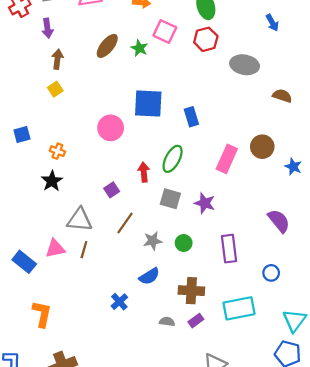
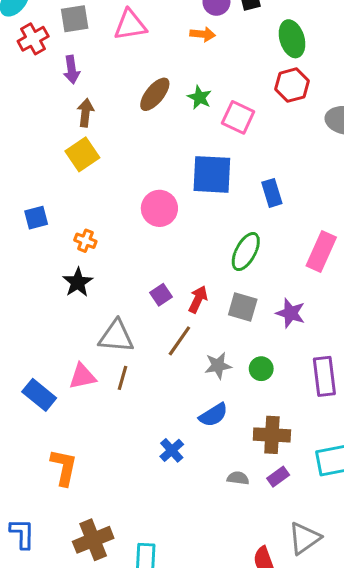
pink square: (165, 32) -> (238, 117), moved
yellow square: (55, 89) -> (82, 154), size x1.5
red arrow: (144, 172) -> (198, 299), moved, turned 30

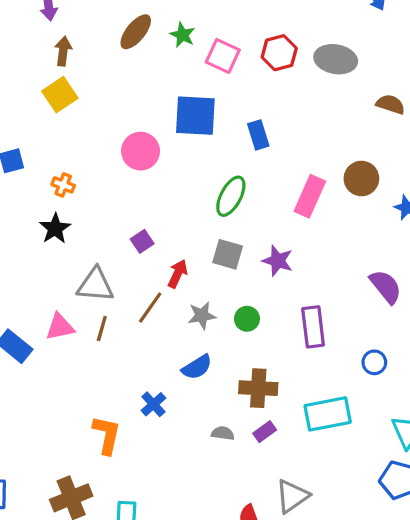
red hexagon: (292, 85) -> (279, 53), moved
red arrow: (198, 299) -> (178, 274), moved
brown line: (179, 341) -> (150, 308), moved
orange L-shape: (64, 467) -> (107, 435), moved

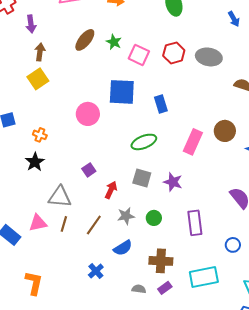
green ellipse: (231, 196) -> (144, 142), turned 40
brown line: (150, 308) -> (94, 225), moved
orange L-shape: (107, 435) -> (34, 283), moved

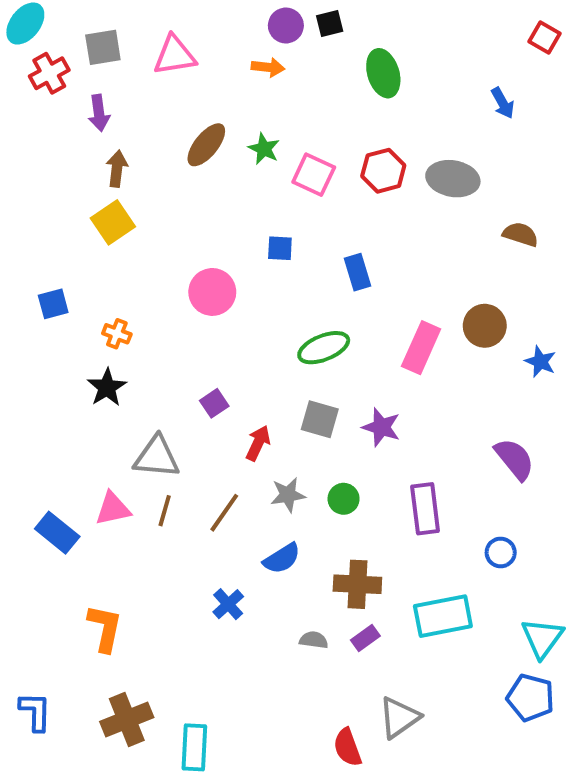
blue square: (122, 92) -> (280, 248), size x0.5

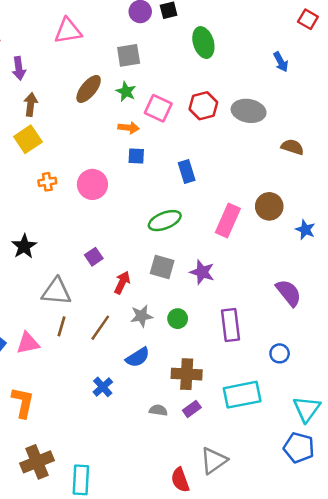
gray square: (103, 47) -> (129, 55), moved
orange arrow: (268, 67) -> (129, 128), moved
orange cross: (117, 334) -> (47, 182), moved, turned -30
pink triangle: (113, 509) -> (28, 343), moved

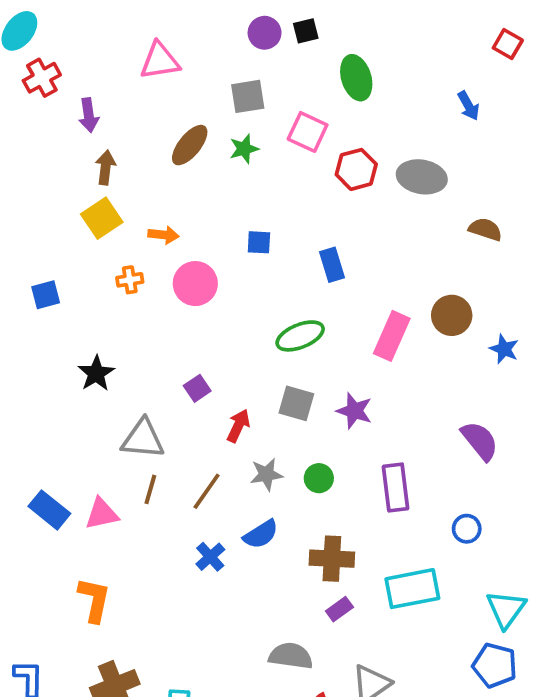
green star: (126, 92) -> (244, 149), turned 30
pink square: (158, 108) -> (308, 132), moved
orange arrow: (129, 128) -> (163, 235), moved
blue cross: (103, 387) -> (210, 557), moved
gray semicircle: (158, 410) -> (291, 656), moved, size x1.6

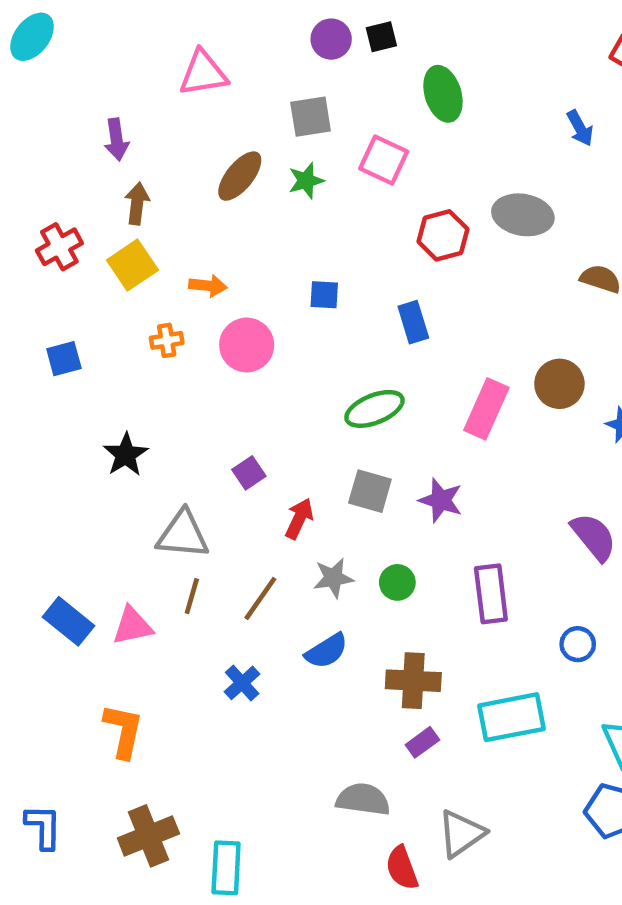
red cross: (42, 78) -> (59, 247), moved
red hexagon: (356, 169) -> (443, 235), moved
blue cross: (210, 557) -> (242, 683), moved

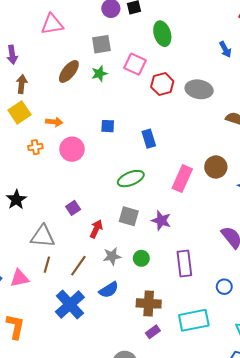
red hexagon: (443, 235) -> (162, 84), moved
blue cross: (242, 683) -> (70, 305), size x1.8

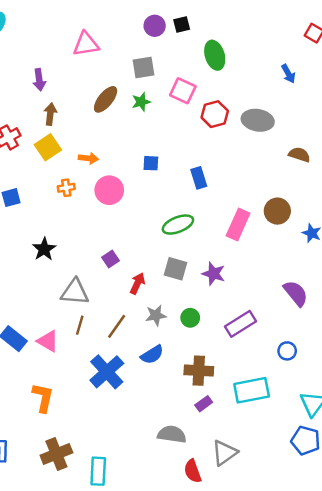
purple rectangle: (184, 264) -> (240, 324), turned 65
pink triangle: (20, 278) -> (48, 341), turned 42

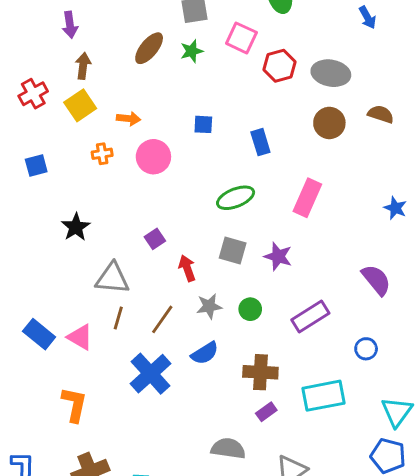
brown circle: (277, 211) -> (329, 123), moved
red arrow: (137, 283) -> (187, 268), turned -45

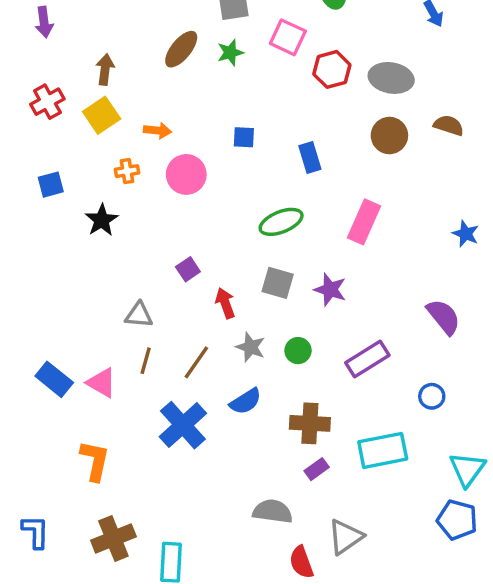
purple arrow: (70, 25) -> (44, 22), moved
black star: (76, 227) -> (102, 220), moved
gray triangle: (112, 278) -> (139, 315), size x0.7
gray star: (209, 306) -> (251, 347), turned 30

